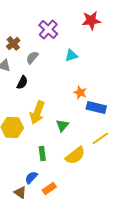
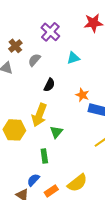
black semicircle: (22, 82) -> (49, 85), moved
green triangle: (62, 125) -> (56, 132), moved
yellow semicircle: (75, 155) -> (77, 183), moved

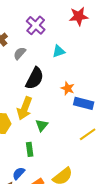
black semicircle: (49, 85) -> (35, 78), size x1.6

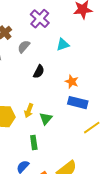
black semicircle: (35, 78) -> (39, 72), size x0.6
blue rectangle: (84, 103) -> (78, 103), moved
yellow arrow: (25, 108) -> (29, 111), moved, size x0.6

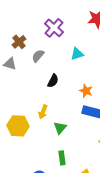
yellow arrow: (29, 111) -> (43, 112), moved
green rectangle: (34, 143) -> (62, 158), moved

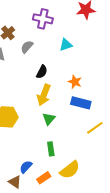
purple cross: (54, 28) -> (43, 19), turned -30
yellow arrow: (43, 112) -> (44, 95), moved, size x1.5

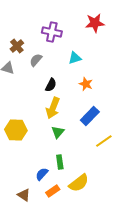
orange star: (75, 82) -> (86, 84), moved
blue rectangle: (81, 103) -> (90, 116), turned -60
blue semicircle: (26, 167) -> (42, 174), moved

